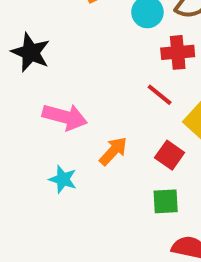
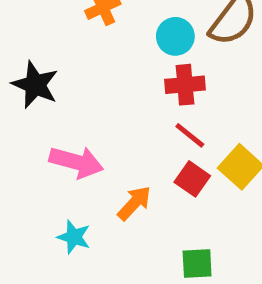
red cross: (178, 52) -> (185, 85), moved
red square: (170, 155) -> (192, 179), moved

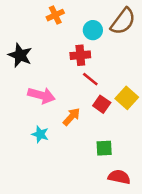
red cross: (185, 85) -> (80, 55), moved
red line: (190, 135) -> (90, 79), moved

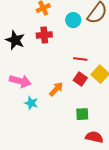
red cross: (80, 55) -> (44, 35), moved
red line: (90, 79) -> (80, 59), moved, turned -32
pink arrow: (41, 95) -> (20, 81), moved

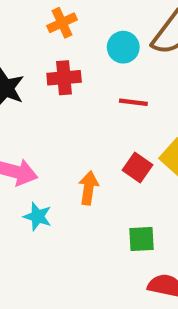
red line: (80, 59) -> (133, 102), moved
orange arrow: (56, 89) -> (89, 188), turned -35

